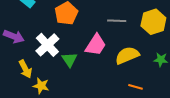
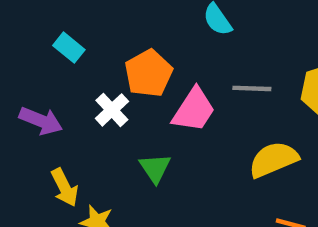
white cross: (47, 45) -> (112, 110), moved, size x0.7
pink trapezoid: (96, 45) -> (194, 110), moved

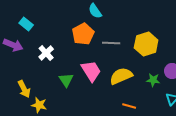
orange pentagon: (149, 73) -> (83, 34), moved
pink trapezoid: (194, 110) -> (91, 71), moved, turned -65
purple arrow: (41, 121) -> (13, 45), moved

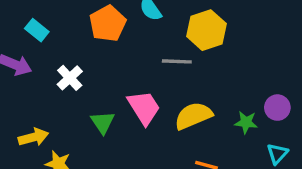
orange pentagon: (83, 34) -> (108, 24), moved
yellow hexagon: (146, 44) -> (207, 30), moved
yellow arrow: (24, 89) -> (33, 137), turned -78

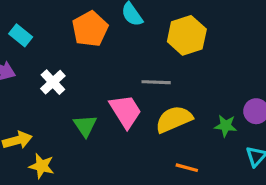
gray line: (177, 61) -> (156, 82), moved

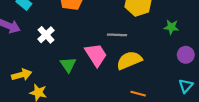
green star: (226, 126) -> (171, 27), moved

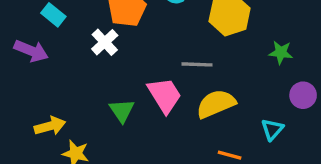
white cross: (46, 35) -> (105, 42), moved
cyan triangle: (186, 86) -> (272, 129), moved

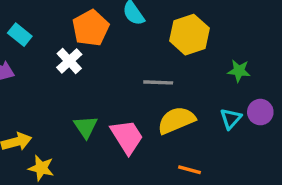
pink trapezoid: (165, 95) -> (127, 137), moved
cyan triangle: (272, 129) -> (231, 119), moved

